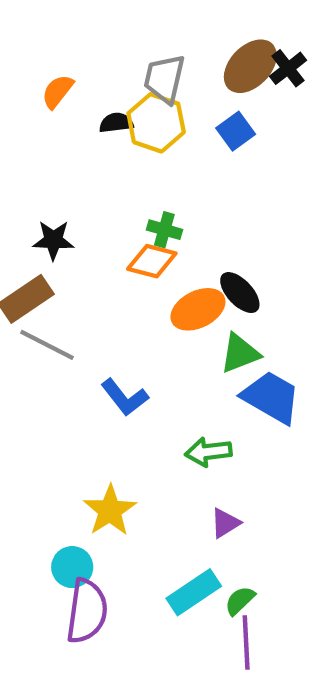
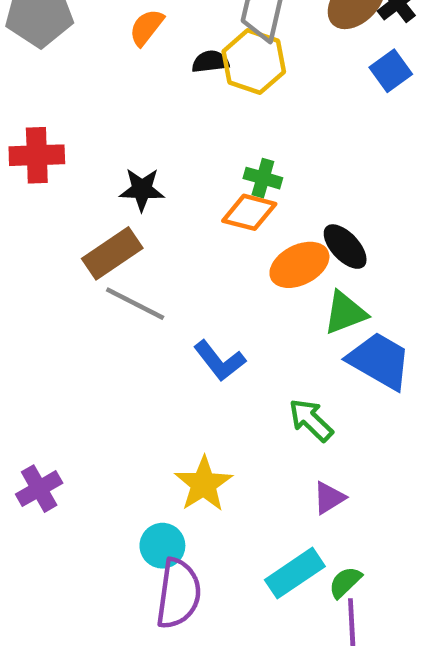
blue square: (236, 131) -> (391, 71), moved
green arrow: (208, 452) -> (311, 420), turned 51

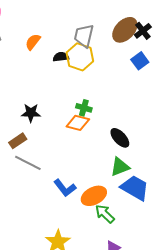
brown rectangle: (112, 253) -> (18, 141), size x0.7
orange ellipse: (299, 265) -> (94, 196), moved

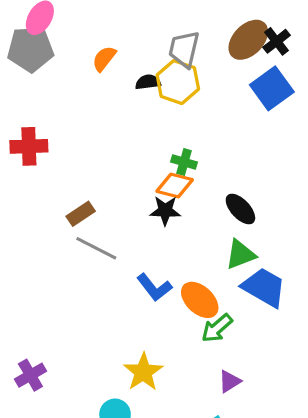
blue square: (140, 61) -> (272, 88), size x1.5
black star: (31, 113) -> (165, 211), moved
orange ellipse: (94, 196) -> (200, 300), turned 70
green arrow: (105, 214) -> (217, 328), turned -85

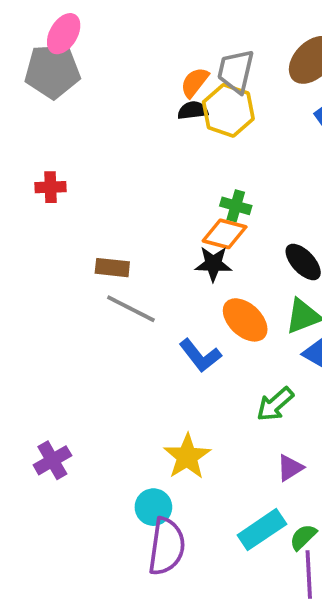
orange semicircle: (104, 59) -> (195, 82), moved
red cross: (29, 146) -> (51, 187), size x0.7
brown rectangle: (81, 214) -> (112, 268), turned 40
orange ellipse: (200, 300) -> (245, 320), moved

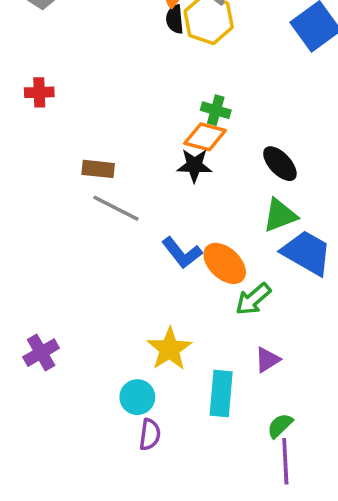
black semicircle: (193, 110) -> (175, 19), turned -88
orange ellipse: (245, 320) -> (225, 263), moved
cyan rectangle: (262, 530) -> (221, 394), moved, turned -51
purple semicircle: (167, 546) -> (150, 435), size x0.6

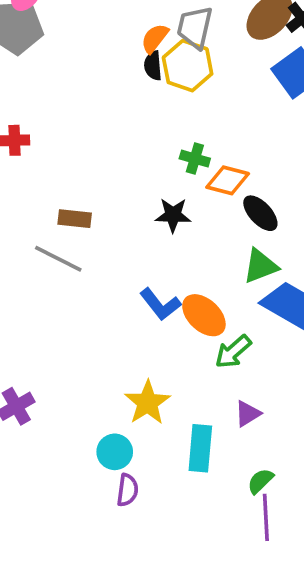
orange diamond: (205, 137) -> (228, 180), moved
gray line: (116, 208) -> (58, 259), moved

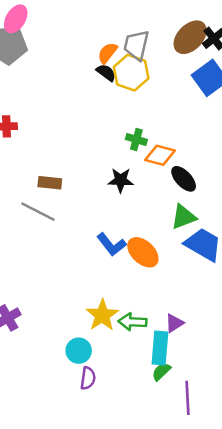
black semicircle: (153, 66) -> (106, 73), turned 132
green arrow: (233, 352) -> (132, 322), moved, turned 44
cyan rectangle: (200, 448) -> (160, 348), moved
green semicircle: (260, 481) -> (161, 372), moved

